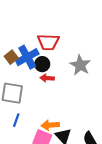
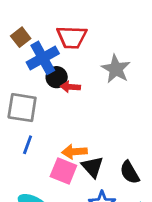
brown square: (11, 57) -> (21, 37), moved
black circle: (42, 64) -> (57, 77), moved

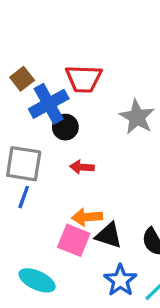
red arrow: (70, 87) -> (82, 167), moved
blue line: (28, 145) -> (24, 197), moved
black triangle: (92, 167) -> (109, 235), turned -30

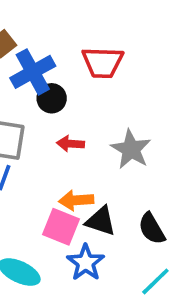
red trapezoid: (84, 79) -> (103, 62), moved
gray star: (137, 117) -> (131, 149), moved
blue star: (120, 280) -> (86, 263), moved

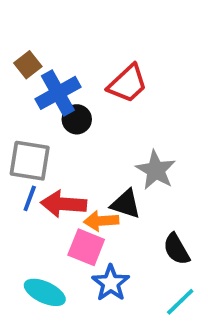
red trapezoid: (103, 62) -> (128, 84), turned -45
red arrow: (71, 144) -> (64, 204), moved, size x1.6
black triangle: (101, 221) -> (126, 204), moved

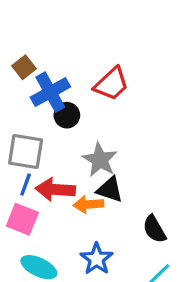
gray star: (156, 170) -> (100, 160), moved
pink square: (86, 247) -> (22, 219), moved

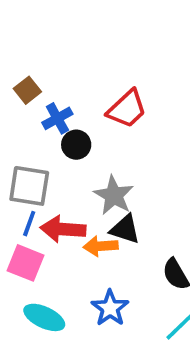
blue cross: (50, 92) -> (57, 118), size x0.7

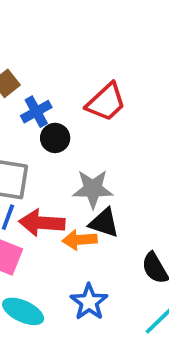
gray star: (114, 195) -> (93, 189), turned -30

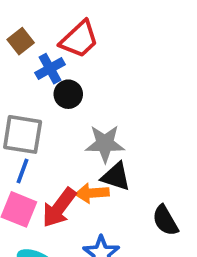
red trapezoid: (106, 102) -> (79, 39), moved
red arrow: (42, 223) -> (59, 208), moved, turned -57

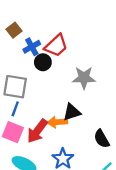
red trapezoid: (79, 39) -> (56, 46), moved
gray star: (105, 144) -> (84, 78), moved
black triangle: (116, 177) -> (72, 112), turned -36

